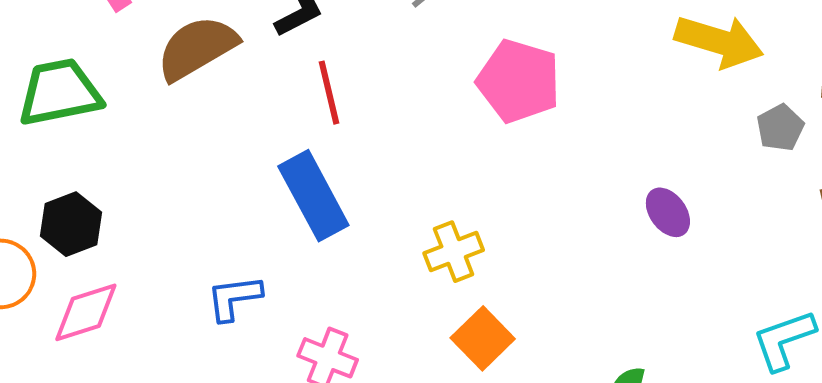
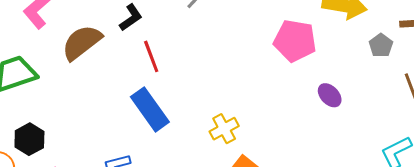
pink pentagon: (519, 81) -> (295, 41), moved

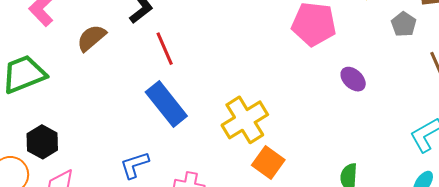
brown semicircle: (82, 42) -> (91, 38), size x0.7
yellow cross: (224, 129) -> (245, 120), size x1.5

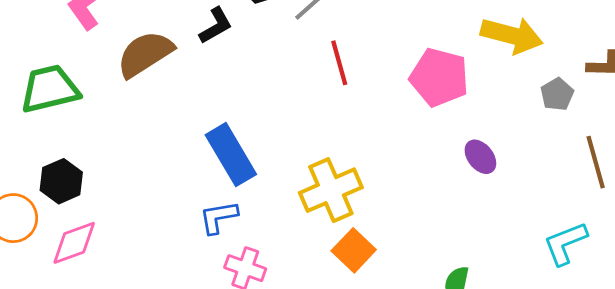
brown semicircle: (91, 38) -> (145, 54), size x1.4
red line: (165, 49) -> (339, 63), moved
blue L-shape: (135, 165) -> (218, 217), moved

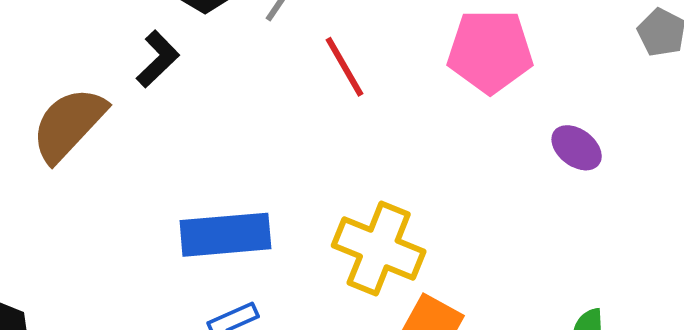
blue rectangle: (231, 155) -> (225, 235), turned -50
yellow cross: (331, 190) -> (379, 249), turned -30

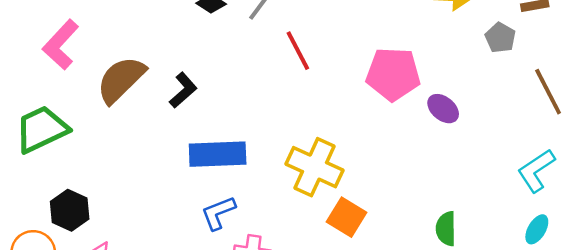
pink pentagon: (490, 51) -> (393, 74), moved
black L-shape: (158, 59) -> (183, 90), moved

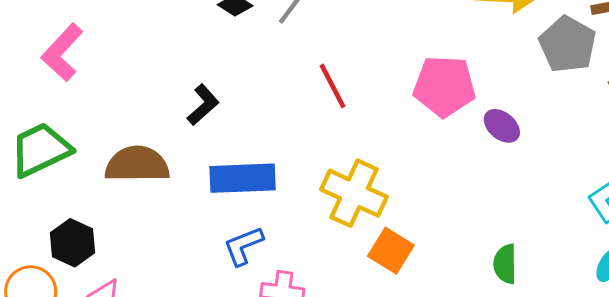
gray pentagon: (500, 38) -> (568, 44), size x1.6
red line: (298, 51) -> (333, 86), moved
brown semicircle: (121, 80) -> (137, 164), moved, turned 44

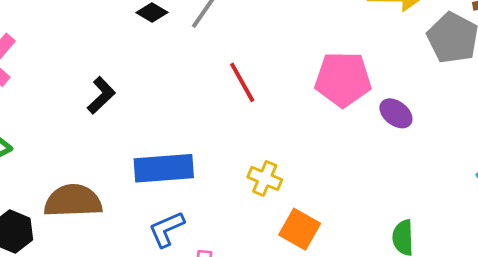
black L-shape: (203, 105) -> (101, 95), moved
brown semicircle: (137, 164) -> (73, 201), moved
yellow cross: (354, 193) -> (265, 178), size x0.6

